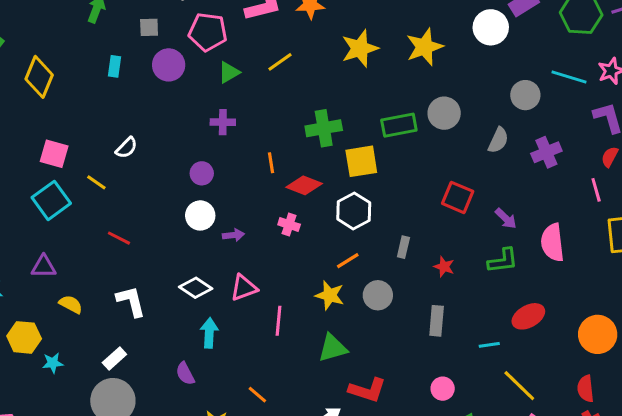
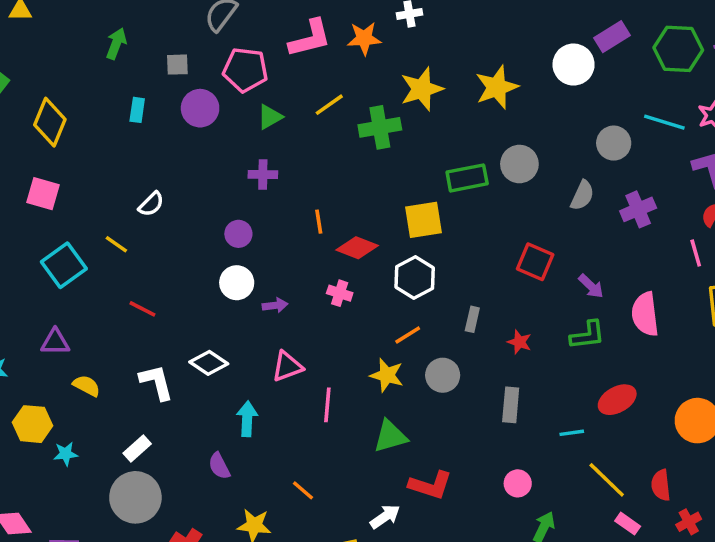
green cross: (324, 128) -> (380, 127), moved
pink square: (54, 154) -> (43, 194), moved
white diamond: (196, 288) -> (209, 363), moved
red semicircle: (586, 389) -> (661, 485), moved

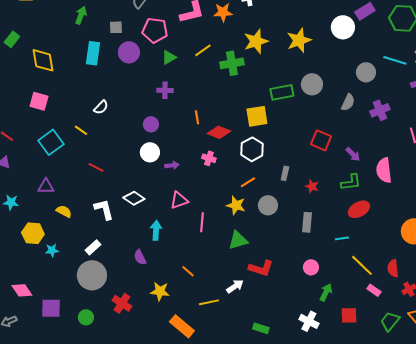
cyan rectangle: (137, 110) -> (93, 53), size x1.6
yellow diamond: (50, 122) -> (43, 60), turned -32
red ellipse: (617, 400) -> (359, 209), moved

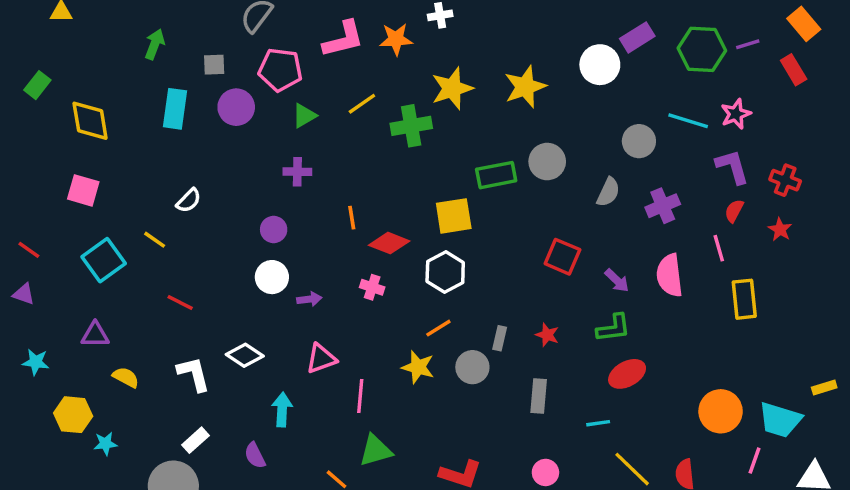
pink semicircle: (384, 170) -> (670, 275), moved
gray rectangle: (285, 173) -> (500, 338), moved
green triangle: (238, 240) -> (376, 450), moved
white rectangle: (93, 247) -> (195, 440), moved

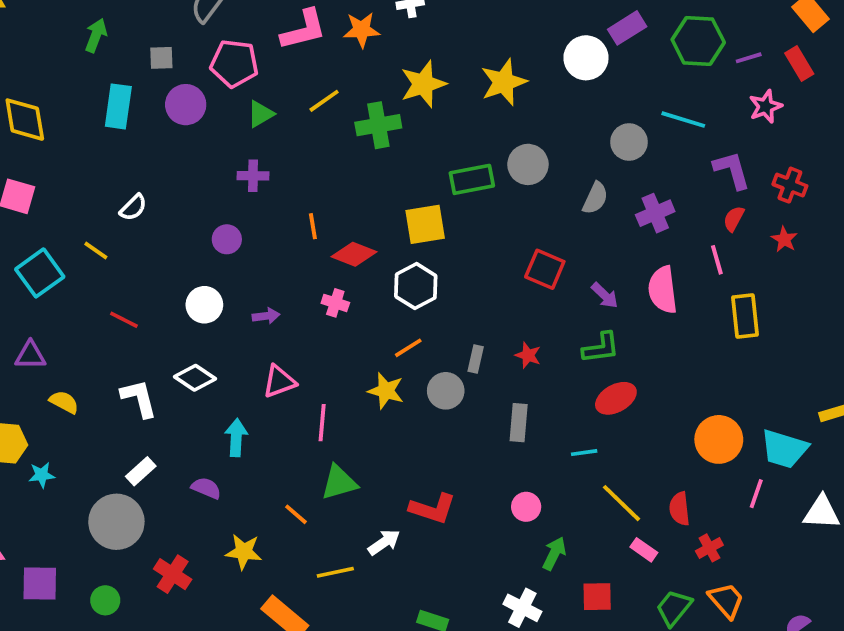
purple line: (748, 44) -> (749, 58), moved
pink star: (736, 114) -> (766, 106), moved
white circle: (272, 277) -> (204, 305), moved
purple semicircle: (255, 455) -> (206, 488), turned 140

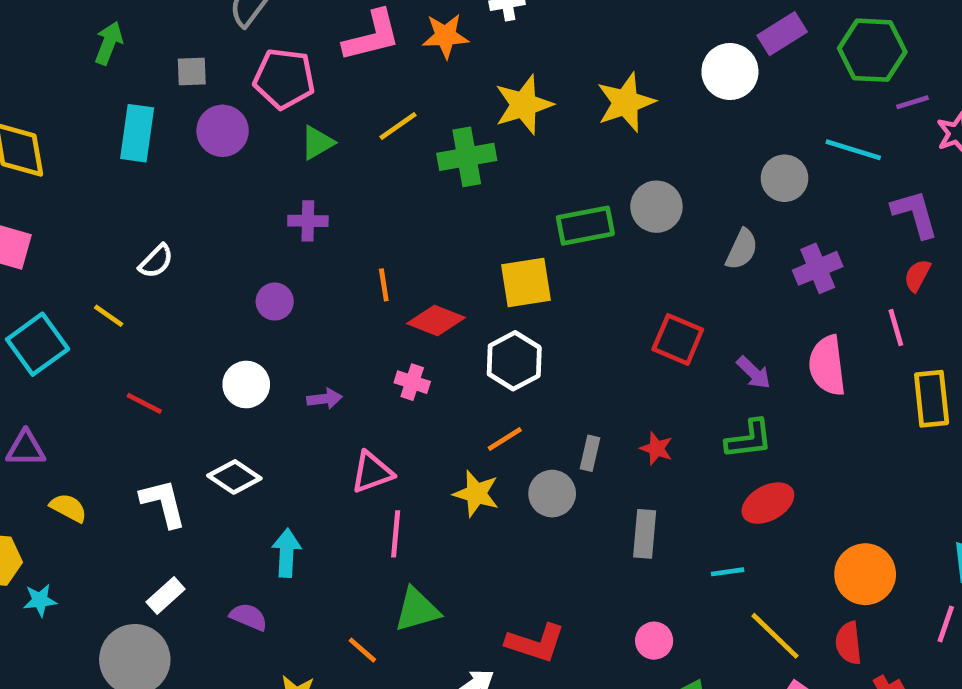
purple line: (749, 58) -> (913, 102), moved
pink triangle: (279, 381) -> (372, 472), moved
orange circle: (719, 439) -> (865, 574), moved

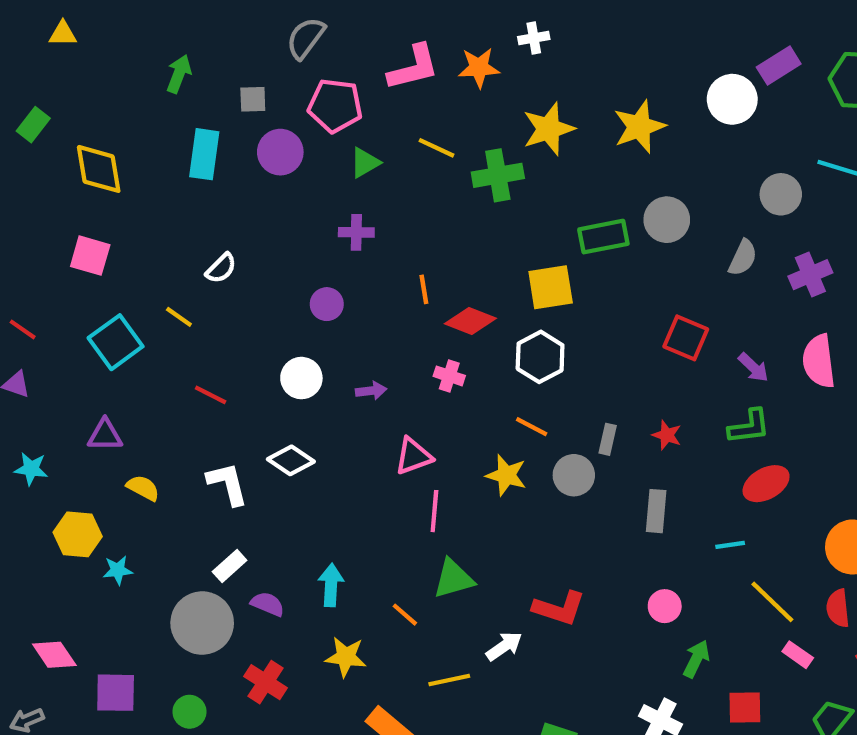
yellow line: (398, 126) -> (437, 148), turned 60
orange line: (505, 439) -> (532, 427), turned 60
cyan arrow: (287, 553) -> (331, 585), moved
purple semicircle: (249, 617) -> (268, 604), moved

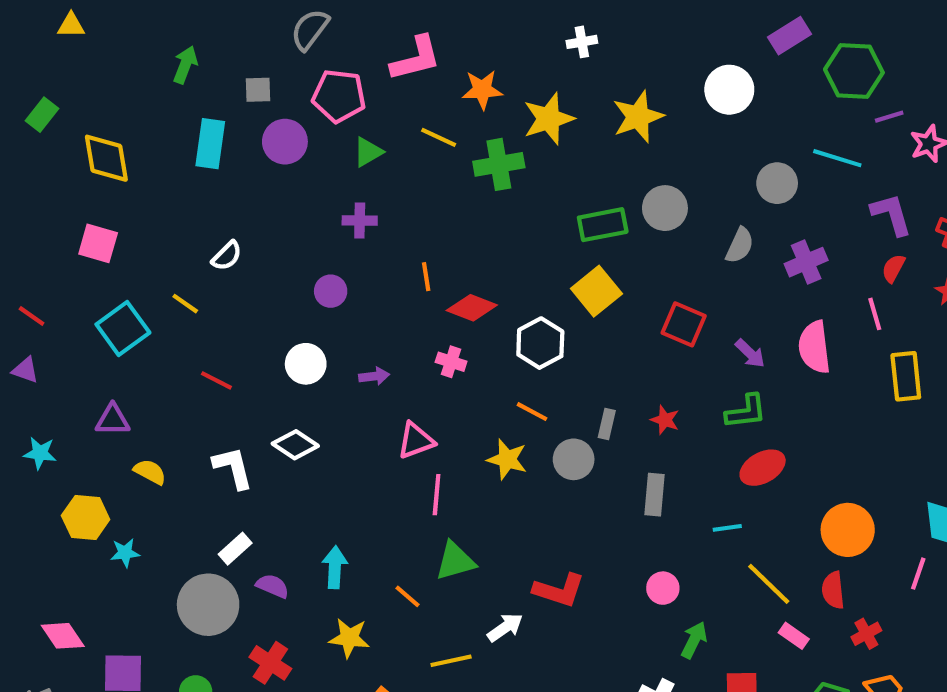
white cross: (534, 38) -> (582, 42), moved
purple rectangle: (779, 65) -> (790, 36), moved
orange star: (479, 68) -> (482, 90), moved
yellow square: (551, 287) -> (596, 291), moved, turned -30

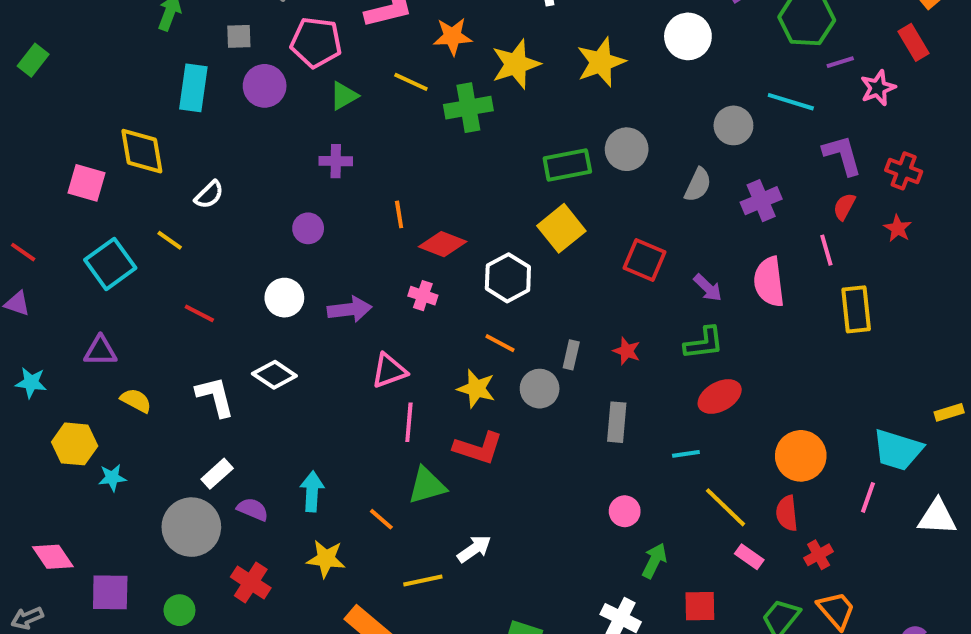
yellow diamond: (106, 158) -> (142, 151), moved
purple arrow: (374, 376) -> (350, 309), size x1.5
red L-shape: (559, 590) -> (478, 448), moved

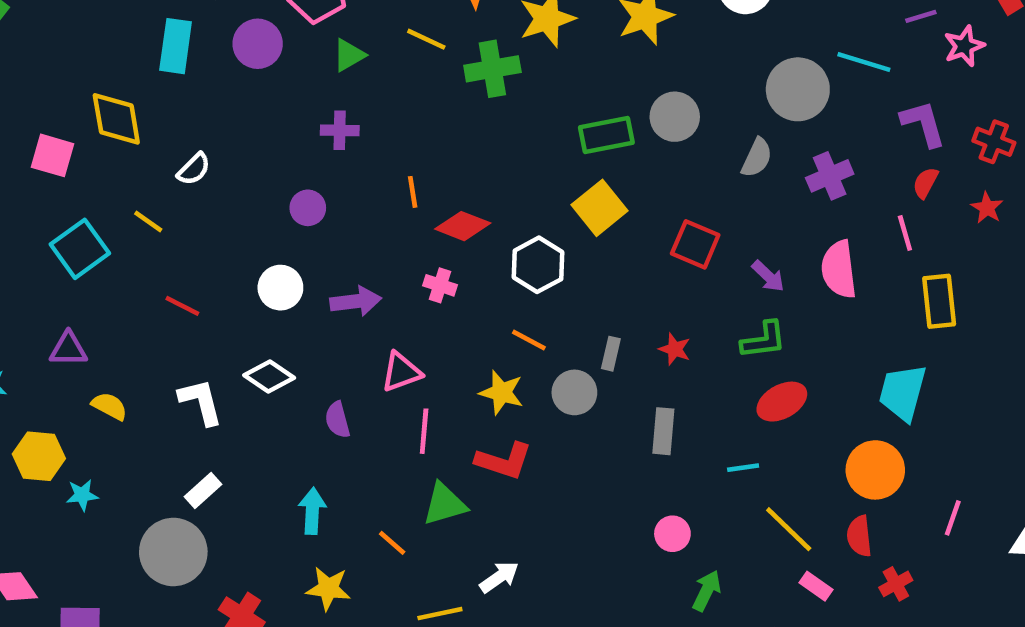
gray circle: (733, 125) -> (798, 89), size x1.4
cyan trapezoid: (898, 450) -> (903, 392), moved, turned 88
purple semicircle: (253, 509) -> (337, 420), moved, turned -128

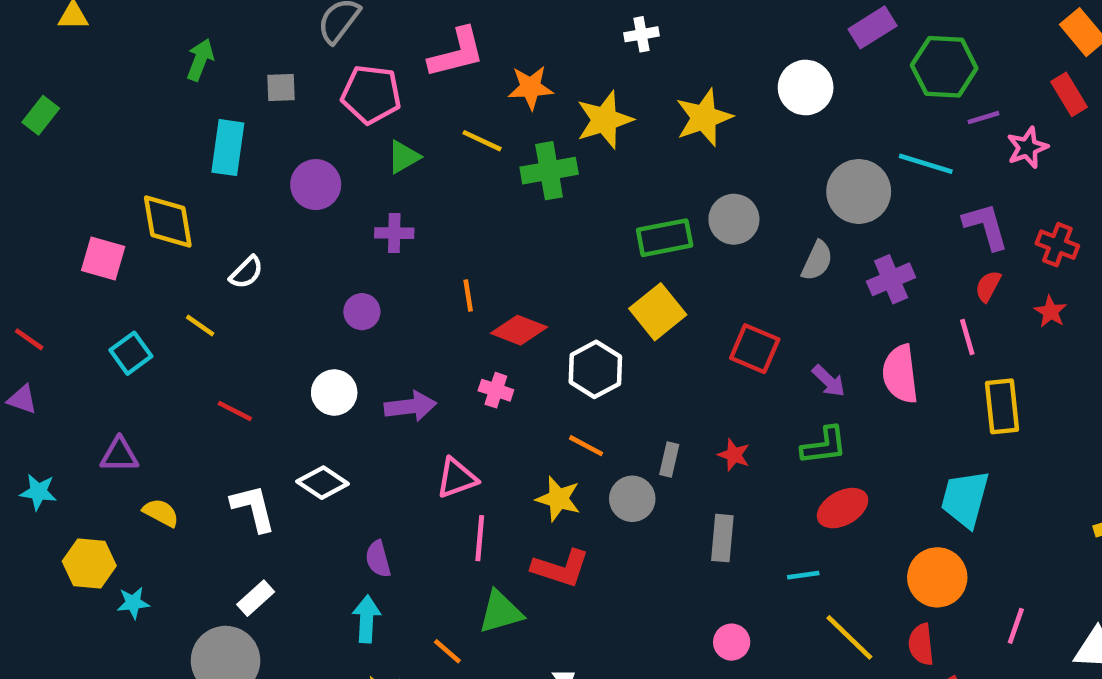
purple circle: (258, 44) -> (316, 185), moved
cyan square: (80, 249) -> (131, 353), size x0.7
purple semicircle: (337, 420) -> (378, 559), moved

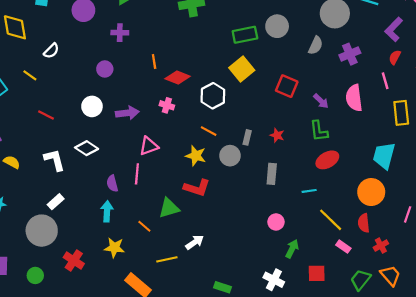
purple L-shape: (986, 226) -> (394, 29), turned -120
green L-shape: (824, 446) -> (319, 131), turned 90
pink line: (480, 538) -> (137, 174), moved

